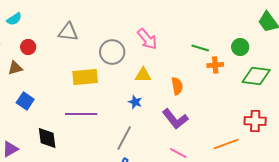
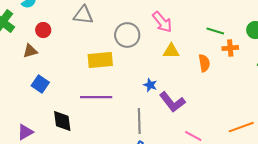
yellow triangle: (143, 75) -> (171, 51), moved
orange semicircle: (177, 86) -> (204, 63), moved
purple L-shape: (175, 119) -> (172, 102), moved
gray line: (124, 138) -> (139, 121), turned -30

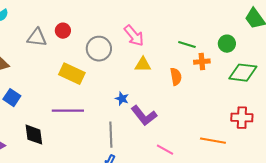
gray triangle: (83, 15) -> (37, 38), moved
red circle: (43, 30) -> (63, 31), moved
yellow rectangle: (100, 60) -> (72, 74), turned 30
orange line: (241, 127) -> (213, 141), turned 30

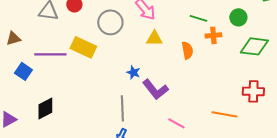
purple line: (68, 111) -> (50, 54), moved
black diamond: (34, 135) -> (45, 108), turned 70

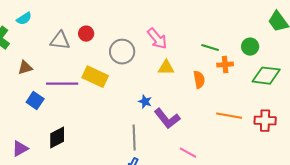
orange line: (224, 114) -> (229, 116), moved

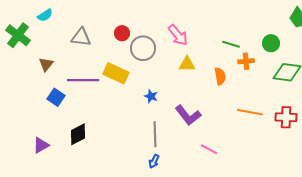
red circle: (86, 34) -> (122, 33), moved
brown triangle: (25, 68) -> (46, 64), turned -35
blue star: (145, 102) -> (151, 96), moved

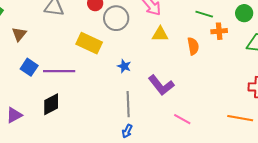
purple line: (83, 80) -> (59, 71), moved
orange line: (250, 112) -> (240, 118), moved

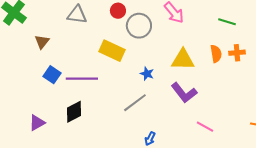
orange cross: (219, 31) -> (237, 53), moved
yellow triangle: (160, 34) -> (183, 60), moved, size x1.4
gray line: (128, 104) -> (135, 103), moved, turned 55

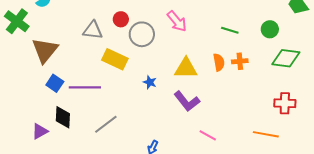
gray triangle: (77, 15) -> (93, 30), moved
brown triangle: (42, 42) -> (45, 50), size x1.8
gray line: (135, 103) -> (106, 124), moved
black diamond: (74, 112) -> (63, 117), moved, turned -60

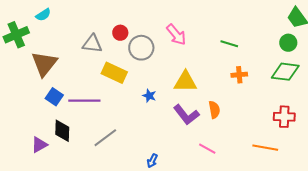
green cross: (17, 21) -> (16, 35), turned 30
green circle: (270, 29) -> (288, 43), moved
orange semicircle: (219, 62) -> (214, 110), moved

